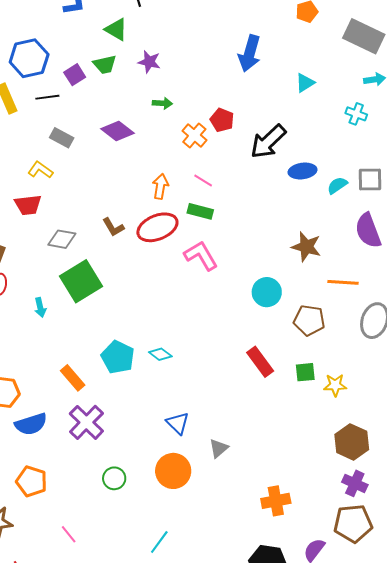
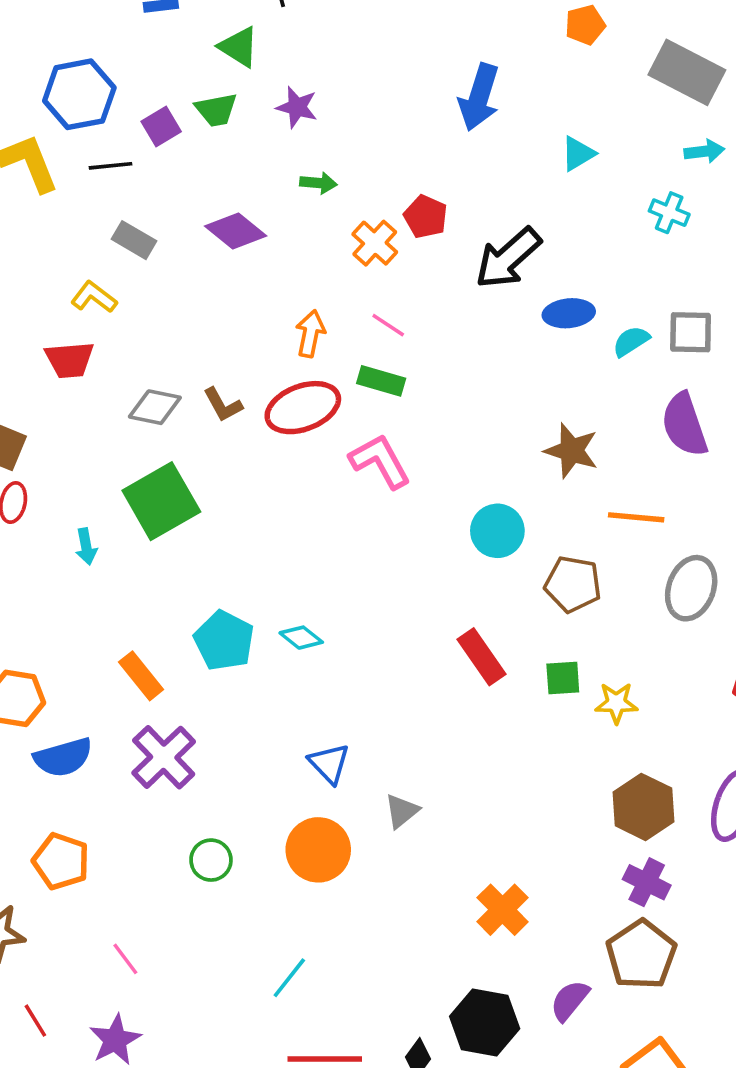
gray diamond: (62, 239) -> (155, 407), moved
orange cross: (276, 501) -> (503, 910), turned -36
brown pentagon: (353, 523) -> (641, 955), turned -30

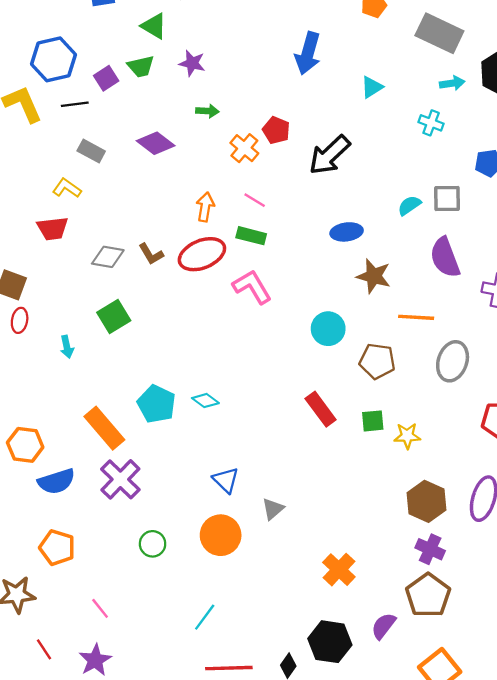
blue ellipse: (569, 313) -> (347, 232), moved
green square: (161, 501) -> (114, 317), size x0.7
orange rectangle: (141, 676) -> (104, 428), size x1.4

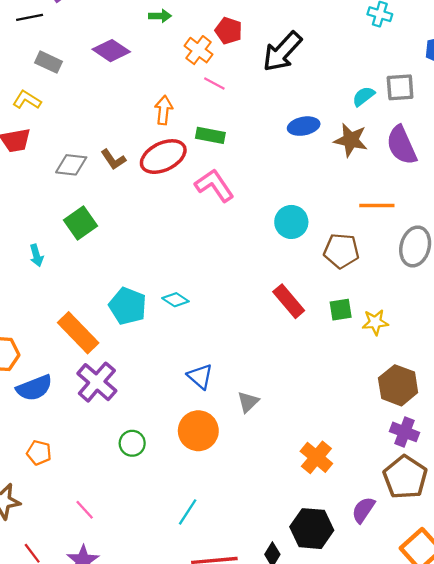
pink line: (255, 200) -> (214, 83), moved
brown star: (374, 276) -> (351, 140), moved
orange pentagon: (57, 548) -> (39, 453), size x0.7

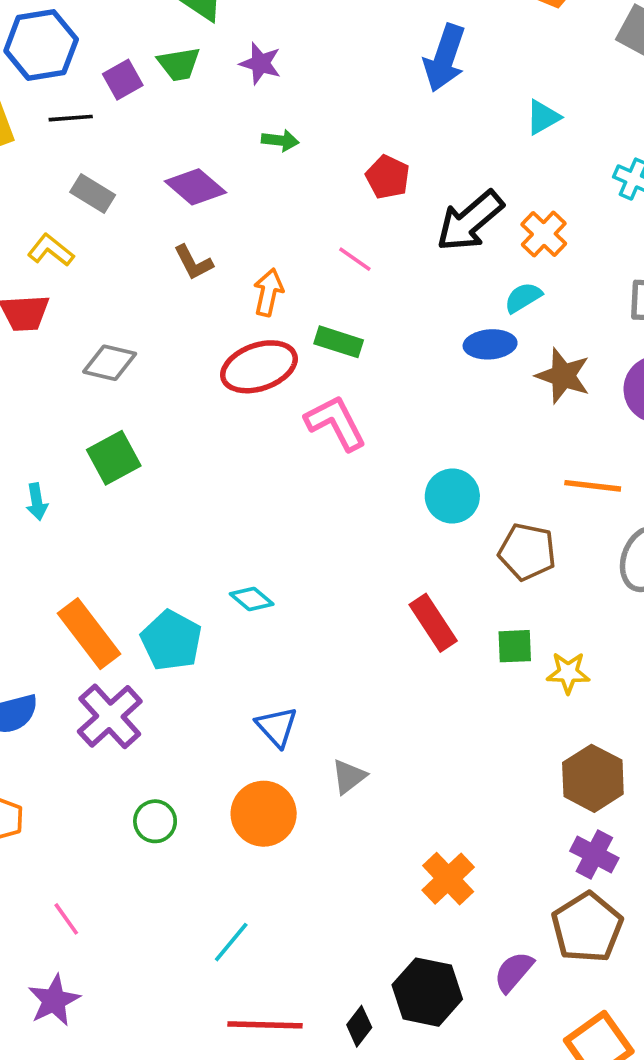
orange cross: (198, 50) -> (544, 234), moved
cyan semicircle: (363, 96) -> (523, 298), moved
brown L-shape: (113, 159) -> (193, 262), moved
cyan pentagon: (128, 306) -> (171, 641), moved

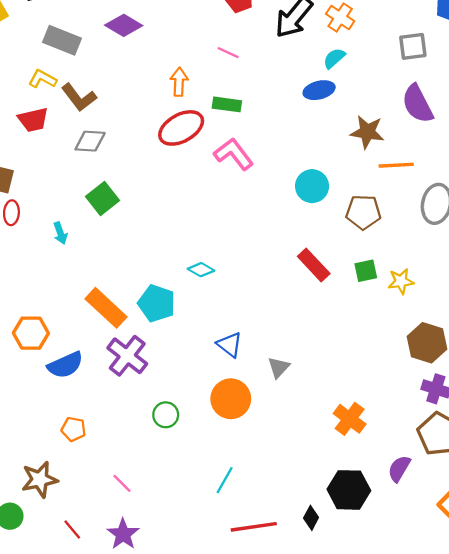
gray rectangle: (93, 194) -> (62, 40), size x1.4
brown L-shape: (193, 262) -> (79, 97), moved, size x1.4
brown star: (563, 376) -> (367, 132), moved

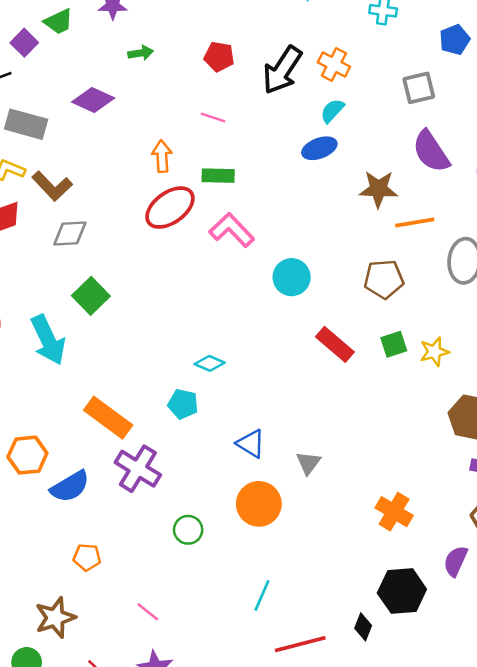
cyan circle: (312, 186) -> (292, 277), moved
cyan arrow: (60, 233) -> (48, 340), size x2.0
cyan pentagon: (157, 303) -> (183, 404), moved, size x0.7

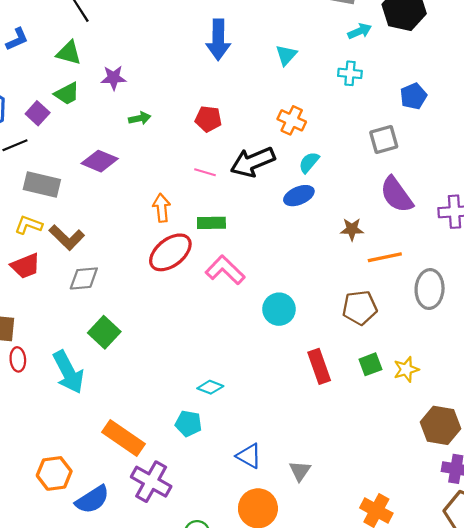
orange cross: (334, 65) -> (292, 120), moved
black arrow: (282, 70) -> (253, 162), moved, turned 36
brown star: (378, 189) -> (352, 229), size x0.7
red rectangle: (335, 344) -> (319, 366), turned 32

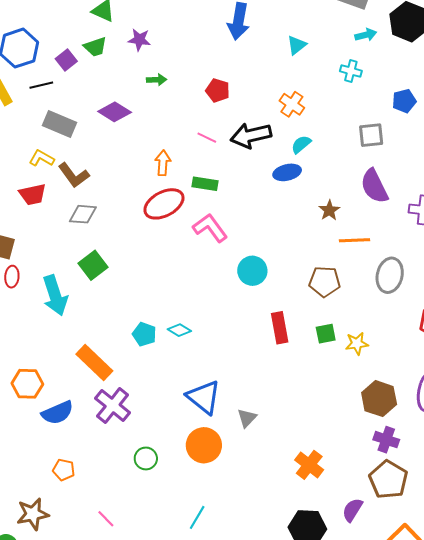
brown star: (352, 229) -> (329, 210), turned 30
cyan pentagon: (188, 424) -> (144, 334), moved
blue triangle: (249, 456) -> (204, 397), size x1.5

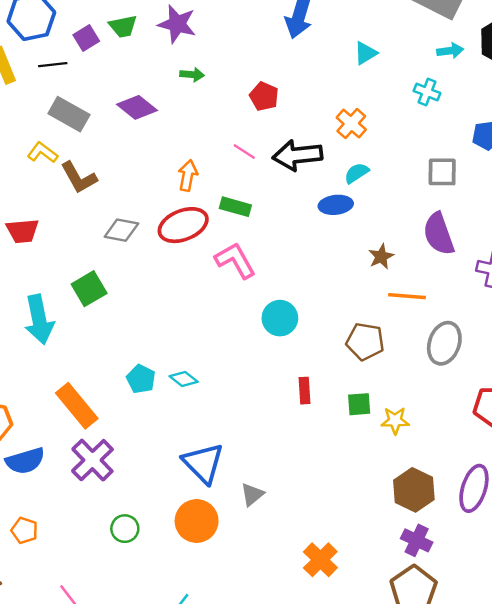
purple star: (139, 40) -> (177, 24), size x1.4
red trapezoid: (33, 194) -> (22, 231), moved
gray diamond: (83, 214) -> (121, 230), moved
red rectangle: (280, 328) -> (304, 391), size x0.7

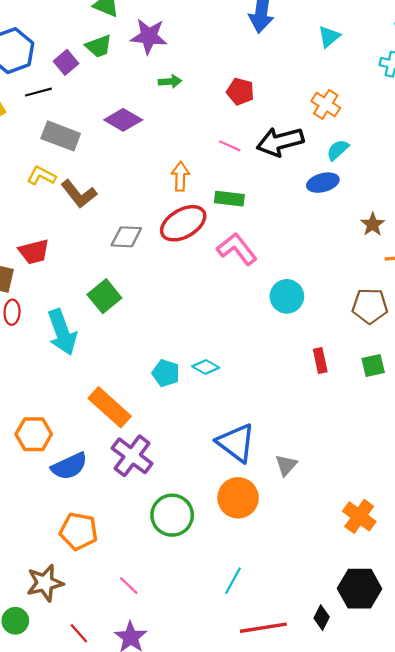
green circle: (125, 529) -> (172, 515), size x1.6
orange pentagon: (24, 530) -> (79, 531), size x1.5

